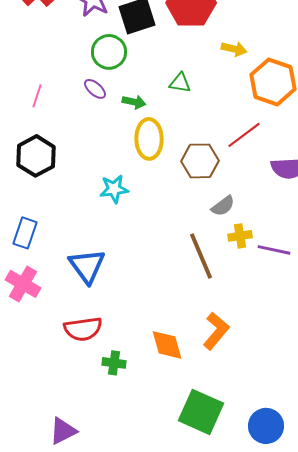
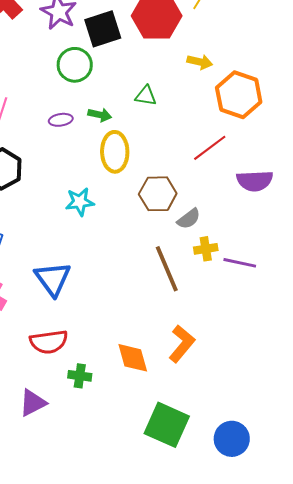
purple ellipse: (95, 89) -> (61, 120), moved, turned -50
brown hexagon: (200, 161) -> (158, 194), moved
purple triangle: (63, 431) -> (33, 403), moved

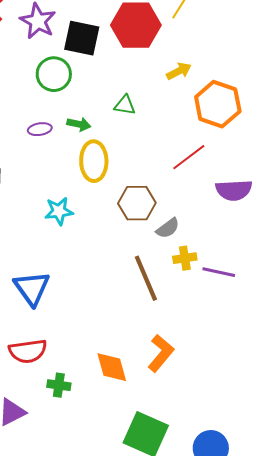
black square: (103, 29) -> (82, 38), turned 30
yellow arrow: (200, 62) -> (179, 71), turned -40

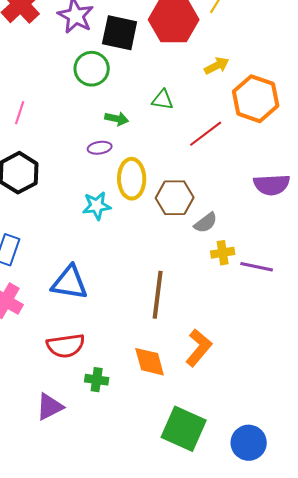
purple ellipse: (40, 129) -> (100, 148), moved
red line: (189, 157) -> (206, 134), moved
yellow ellipse: (94, 161) -> (132, 179), moved
brown line: (146, 278) -> (158, 295), moved, turned 30
blue triangle: (32, 288) -> (70, 283), turned -45

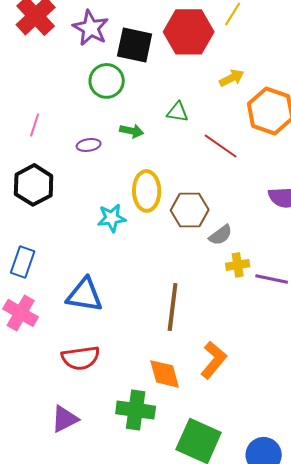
red line: (206, 134) -> (221, 146), turned 72
purple ellipse: (100, 148) -> (89, 145), moved
green cross: (97, 380) -> (136, 410), moved, size x1.6

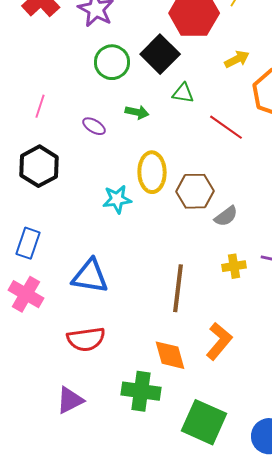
black square: (135, 45) -> (160, 54), moved, turned 33
purple ellipse: (89, 145) -> (94, 126), turned 40
yellow cross: (238, 265) -> (234, 266), moved

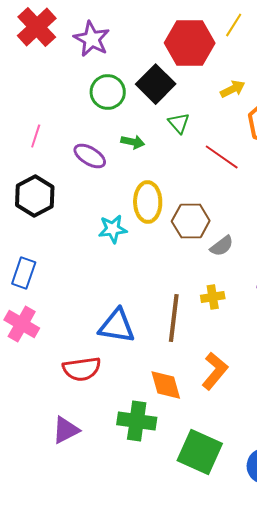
green triangle: (183, 93) -> (179, 123), turned 40
purple ellipse: (94, 126) -> (90, 156), size x1.4
yellow cross: (234, 266) -> (213, 297), moved
blue triangle: (90, 276) -> (117, 326), moved

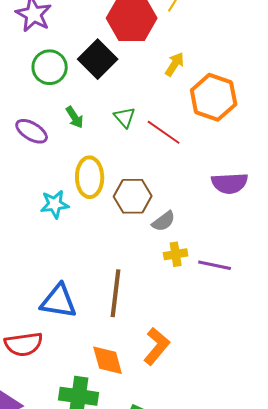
yellow arrow: (233, 89) -> (175, 64), turned -30
green triangle: (179, 123) -> (125, 117), moved
green arrow: (133, 142) -> (75, 117), turned 45
yellow cross: (213, 297) -> (176, 254), moved

